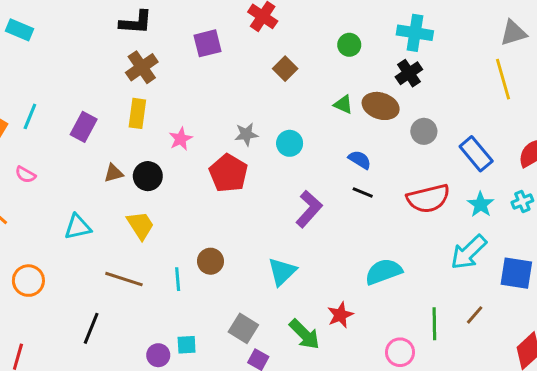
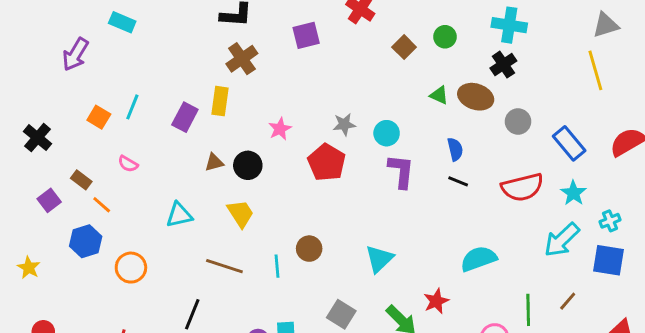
brown square: (285, 69) -> (404, 47), moved
yellow rectangle: (137, 113) -> (220, 101), moved
blue semicircle: (360, 160) -> (455, 149), turned 45
cyan cross: (522, 201) -> (610, 221), moved
purple L-shape: (309, 209) -> (401, 171), moved, turned -36

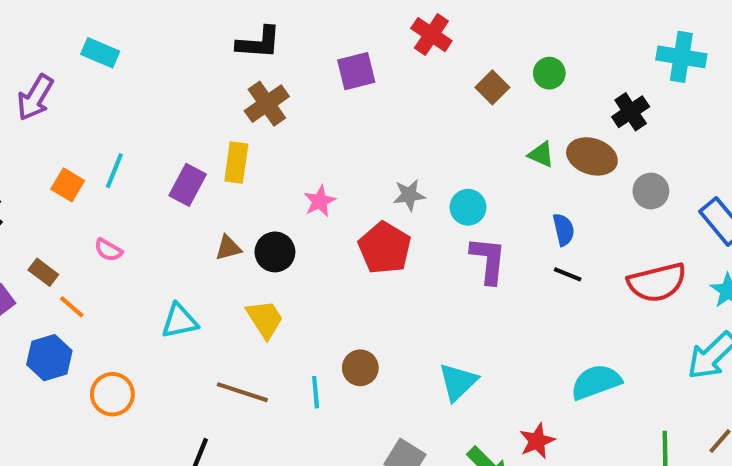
cyan cross: (509, 25) -> (681, 57), moved

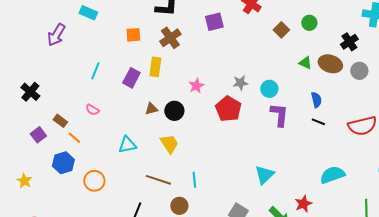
orange square: (68, 185) -> (133, 35), moved, turned -35
gray circle: (651, 191) -> (359, 71), moved
brown circle: (360, 368) -> (179, 206), moved

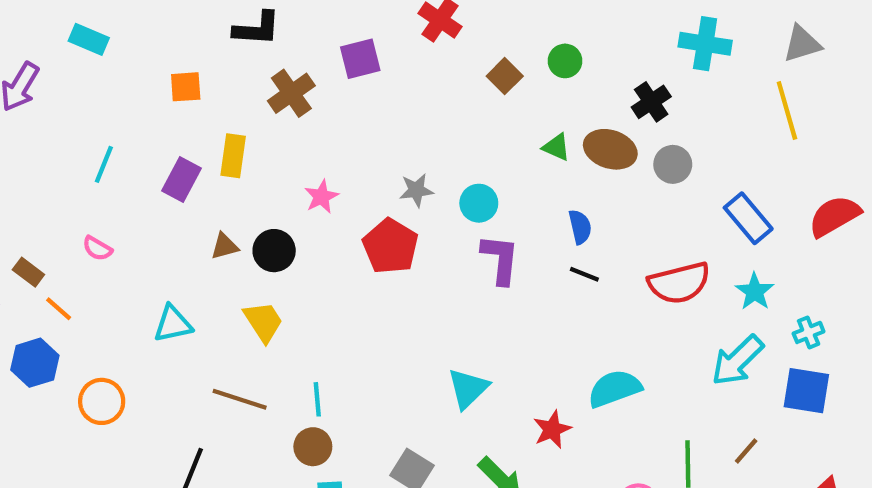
brown cross: (170, 38) -> (291, 93), moved
red star: (303, 204) -> (552, 429), moved
brown circle: (179, 206) -> (313, 447), moved

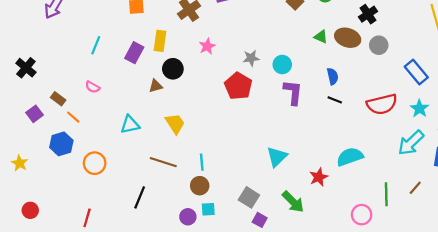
pink star: (321, 197) -> (207, 46), moved
black circle: (274, 251) -> (173, 69), moved

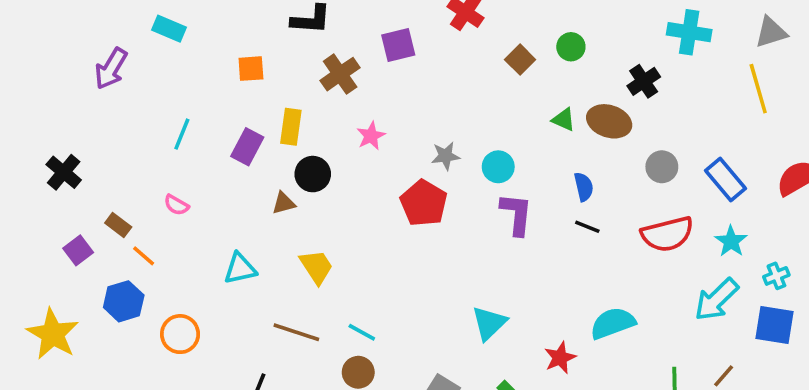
gray circle: (379, 45) -> (662, 167), moved
cyan line: (202, 162) -> (362, 332), turned -56
yellow star: (20, 163) -> (53, 334), size x1.8

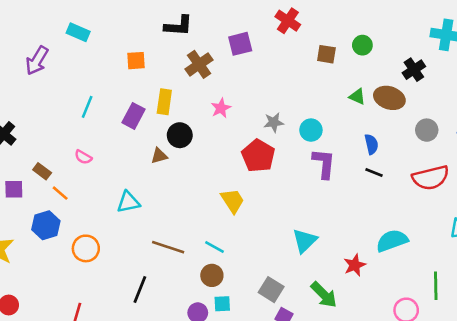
brown square: (520, 60) -> (326, 54), turned -36
purple square: (78, 250) -> (14, 189), turned 36
yellow trapezoid: (316, 267) -> (232, 201), moved

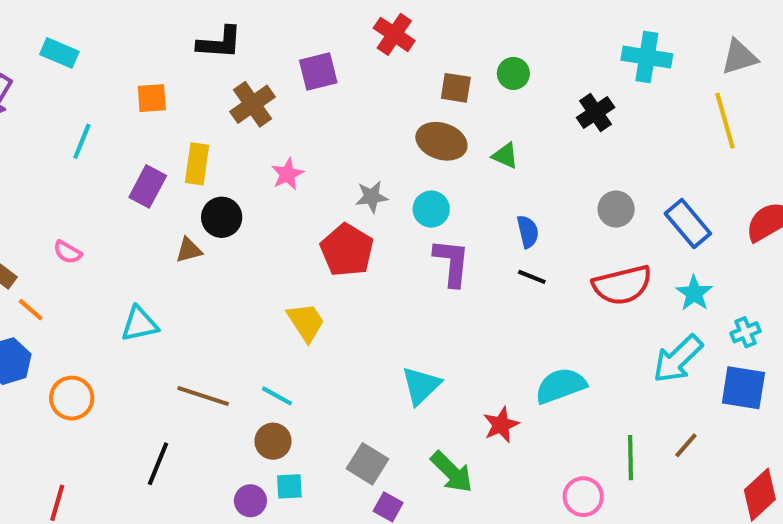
brown ellipse: (389, 98) -> (441, 141), moved
cyan line: (87, 107) -> (82, 141), moved

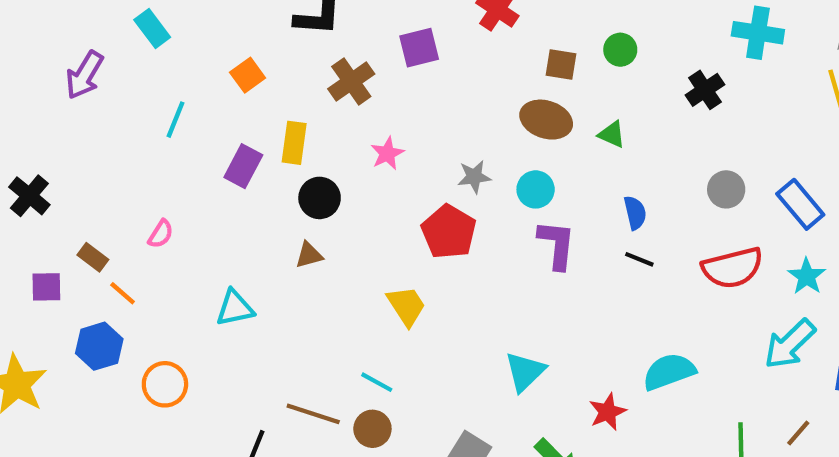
cyan rectangle: (59, 53) -> (152, 28), turned 30
orange square: (152, 98) -> (248, 75), turned -32
brown triangle: (189, 250) -> (309, 255), moved
pink semicircle: (68, 252) -> (161, 234), turned -88
brown line: (203, 396) -> (313, 414), moved

